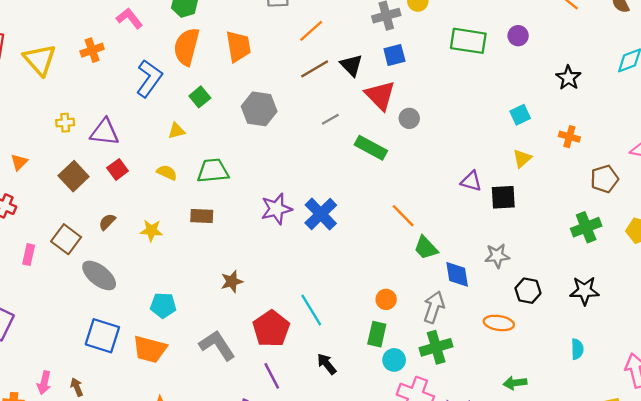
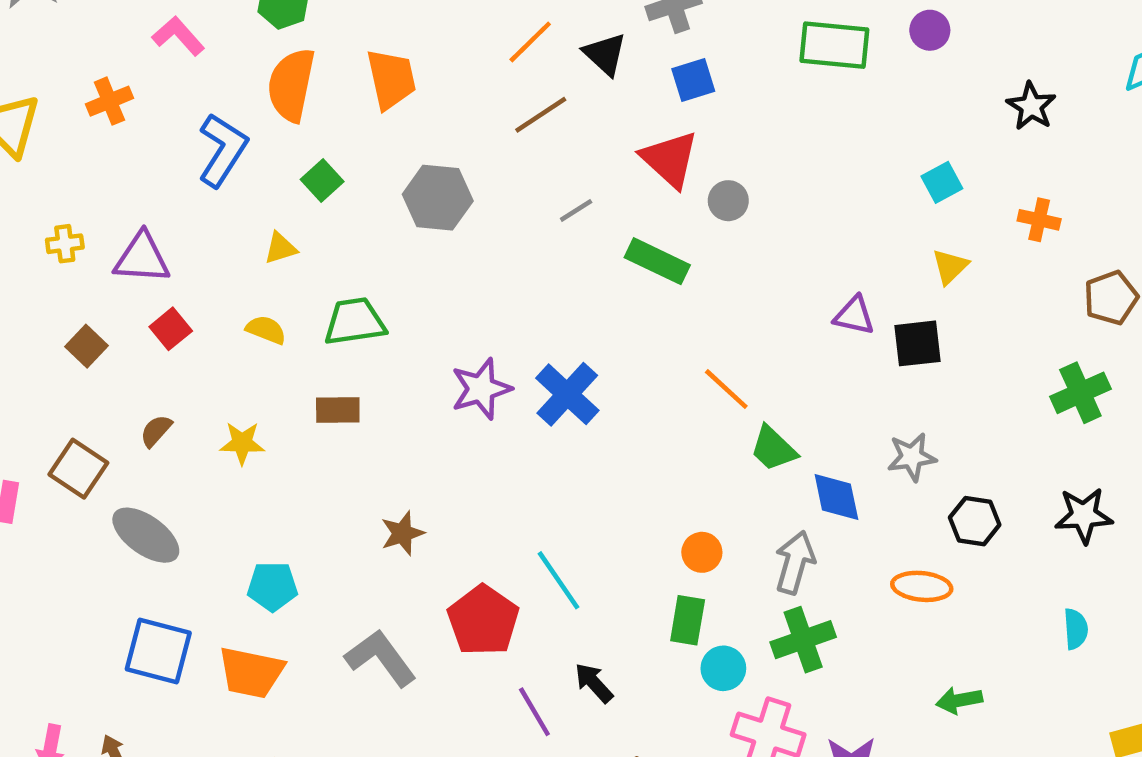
black triangle: (351, 65) -> (605, 54), moved
brown square: (74, 176) -> (86, 346), size x0.7
purple line: (272, 376) -> (534, 712), moved

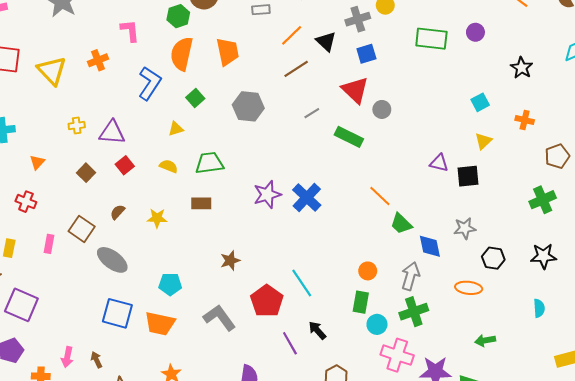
pink L-shape: (178, 36) -> (130, 31), turned 35

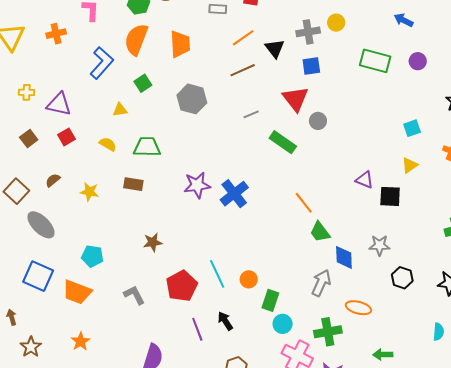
orange circle: (368, 271) -> (249, 279), moved
orange ellipse: (469, 288) -> (358, 308), moved
green cross: (414, 312) -> (328, 332), moved
gray L-shape: (220, 318) -> (134, 295), size x0.7

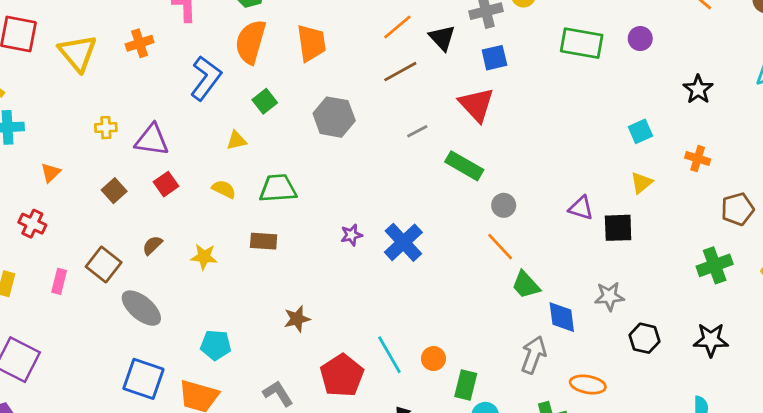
gray circle: (318, 121) -> (504, 205), moved
purple star: (197, 185) -> (351, 235), size x0.6

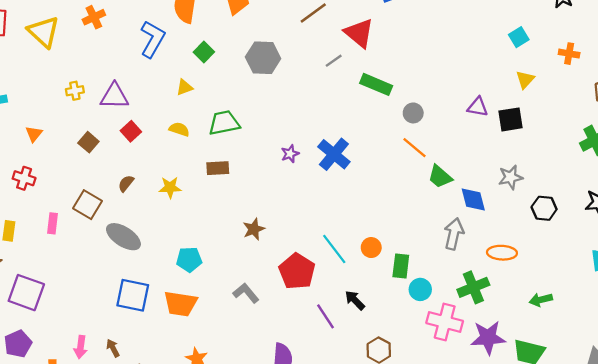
red triangle: (476, 105) -> (359, 33), moved

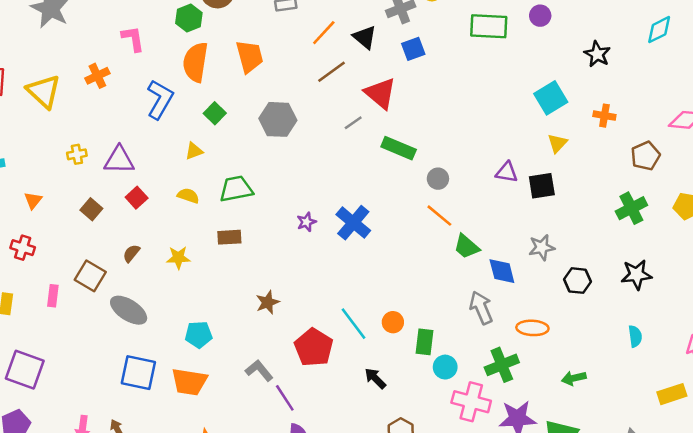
cyan square: (519, 37) -> (551, 98), size x1.5
gray arrow: (454, 234) -> (481, 308), turned -36
purple line: (325, 316) -> (285, 398), moved

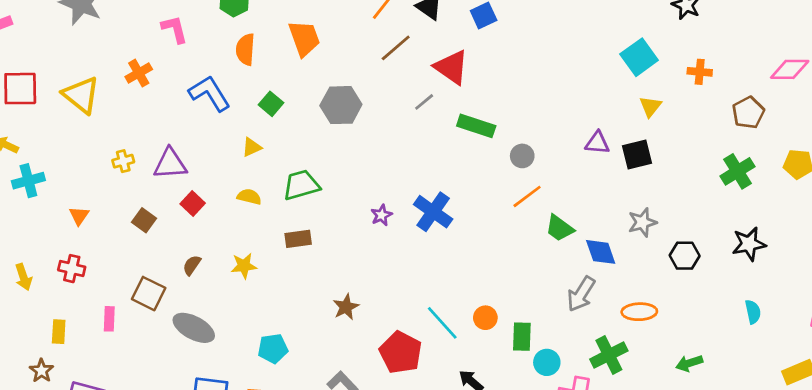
orange semicircle: (195, 62) -> (245, 49), size x0.7
blue L-shape: (160, 99) -> (210, 93), turned -57
orange line: (439, 216) -> (527, 196), turned -72
gray arrow: (481, 308) -> (581, 294), turned -120

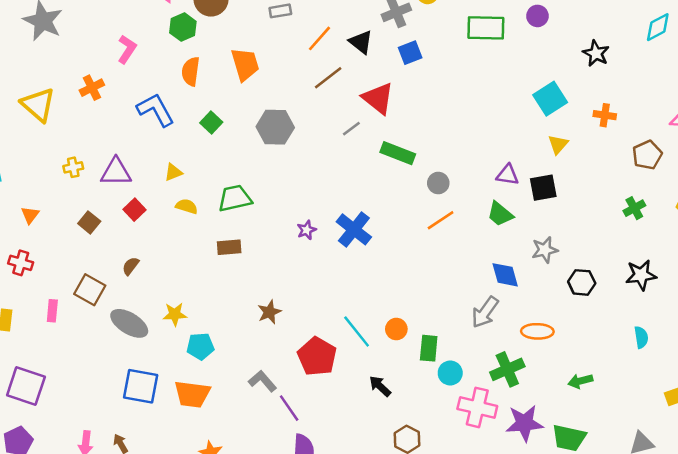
pink L-shape: (175, 29) -> (127, 49), turned 44
yellow triangle: (252, 147) -> (173, 172), moved
green cross: (738, 171) -> (634, 208), size x0.7
green trapezoid: (560, 228) -> (500, 214), moved
yellow star: (244, 266) -> (175, 314), moved

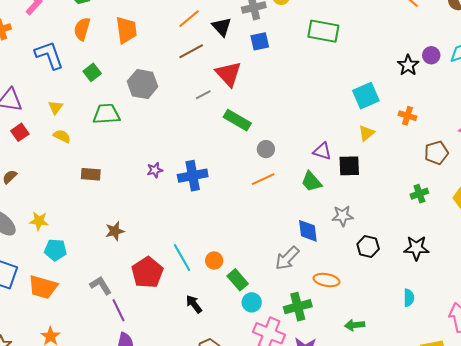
purple circle: (537, 16) -> (431, 55), moved
yellow triangle: (173, 172) -> (56, 107), turned -42
green trapezoid: (235, 198) -> (106, 114), moved
blue cross: (354, 229) -> (193, 176), turned 32
green rectangle: (429, 348) -> (238, 280), turned -55

